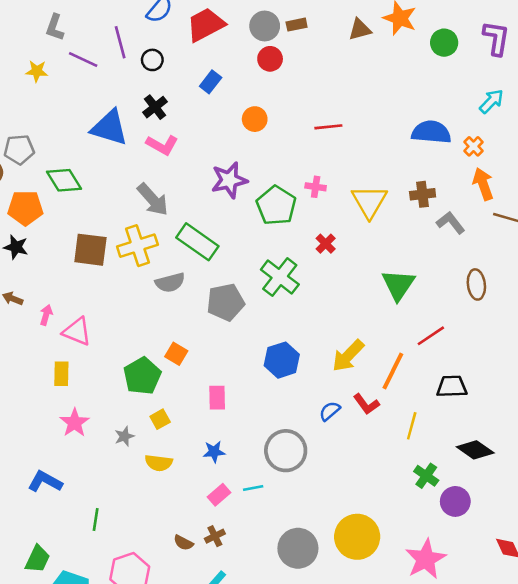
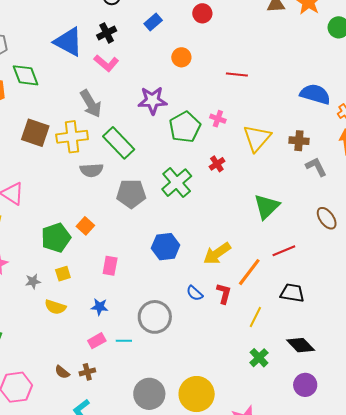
brown ellipse: (476, 284) -> (327, 218), turned -40
red L-shape: (366, 404) -> (224, 293), turned -140
blue semicircle: (330, 411) -> (195, 293), turned -108
purple circle: (455, 501) -> (305, 385), moved

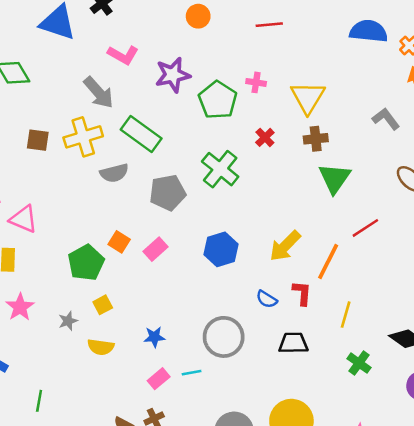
pink L-shape: (106, 63) -> (123, 55), moved
brown square: (35, 133) -> (38, 140), size x0.7
brown cross: (299, 141) -> (316, 139), moved
pink rectangle: (110, 266) -> (156, 249), moved, turned 48
black trapezoid: (292, 293) -> (293, 343), moved

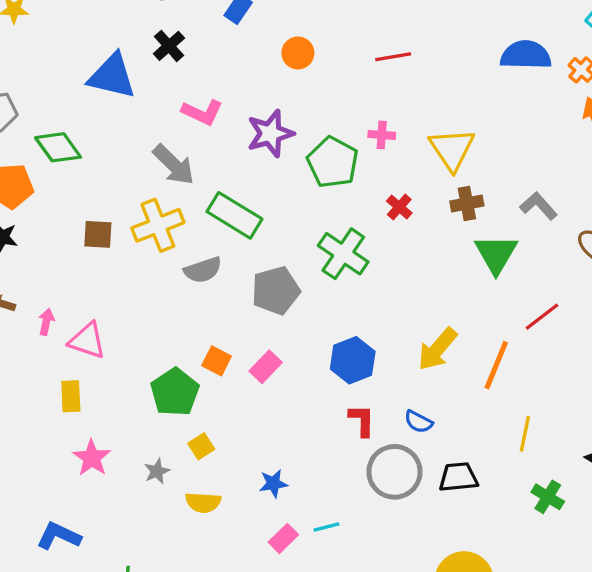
gray L-shape: (386, 119) -> (539, 206), moved
red L-shape: (302, 293) -> (362, 420), moved
gray circle: (224, 337) -> (394, 472), moved

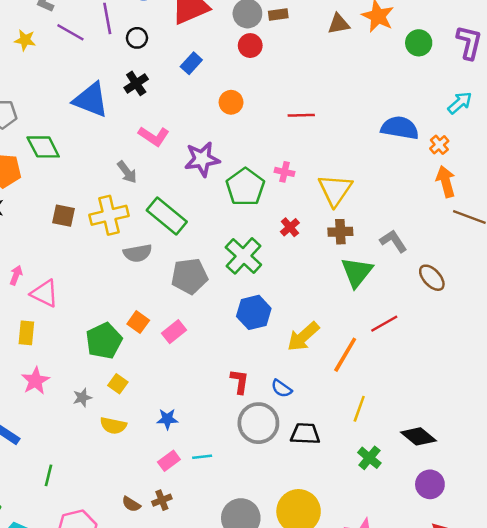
gray arrow: (174, 165) -> (127, 172), size x0.7
blue hexagon: (353, 360) -> (254, 312), moved
yellow square: (201, 446) -> (118, 384), turned -30

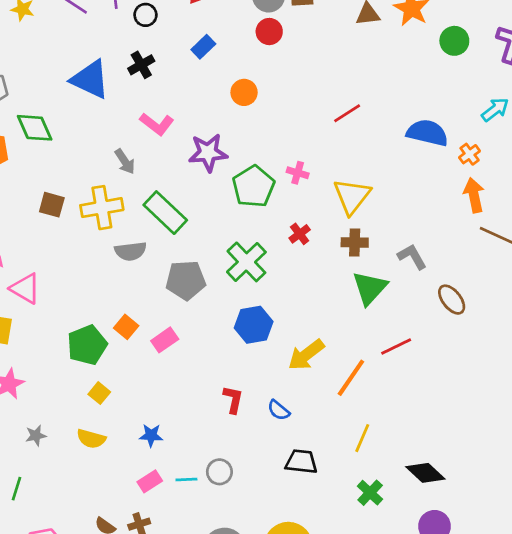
red line: (301, 115) -> (347, 113), moved, turned -35
gray star: (82, 398) -> (36, 436), moved
gray circle: (258, 423) -> (219, 472), moved, size x0.6

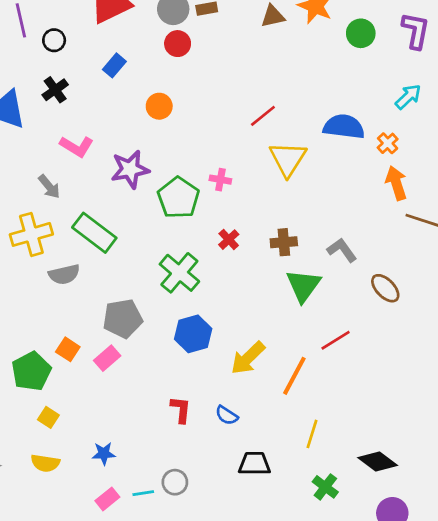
yellow triangle: (352, 196) -> (288, 159), moved
gray pentagon: (186, 280) -> (123, 318), moved

